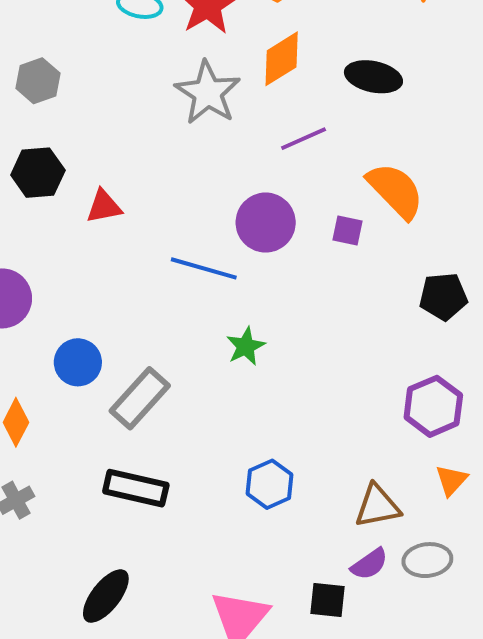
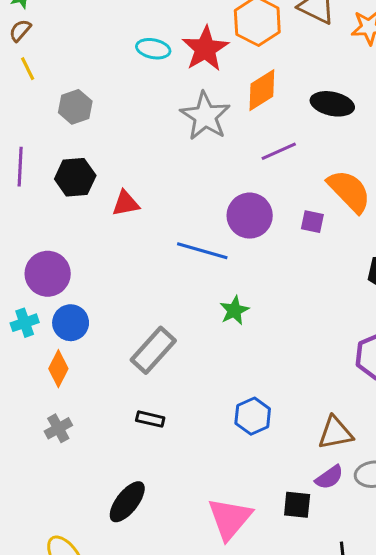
blue circle: (78, 362) -> (71, 323), moved
black rectangle: (136, 488) -> (150, 419), size x0.6

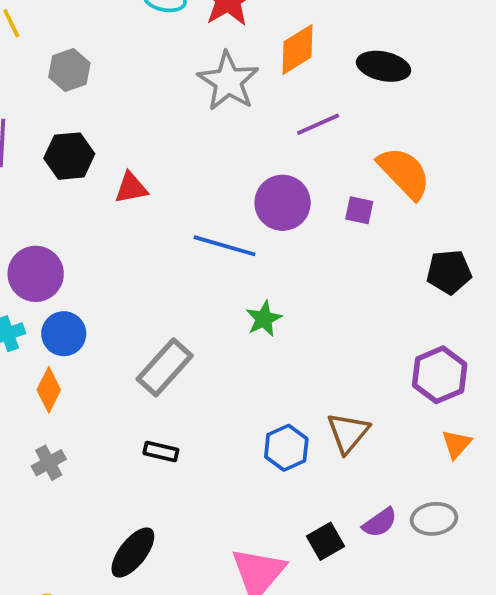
brown triangle: (335, 433) -> (348, 433), moved, turned -39
black square: (297, 505) -> (326, 541), moved, turned -36

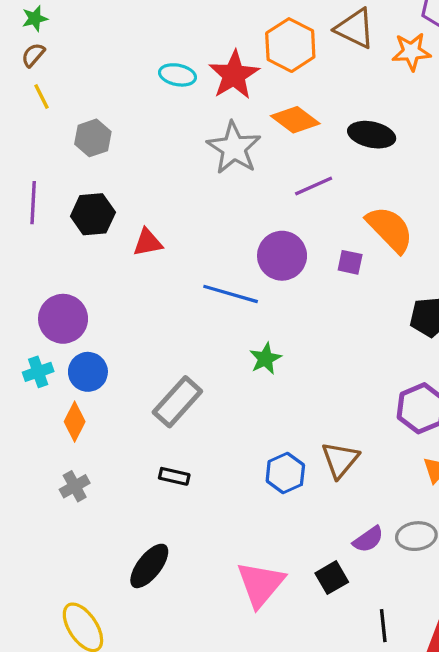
orange diamond: (297, 49) -> (295, 120), turned 69
black square: (326, 541) -> (332, 578), moved

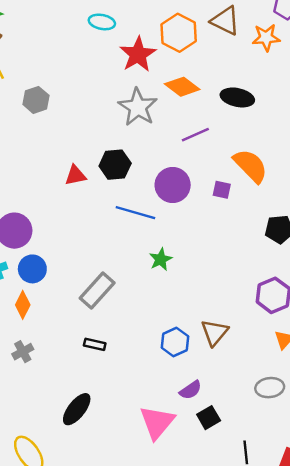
cyan ellipse: (177, 75) -> (102, 22), moved
black hexagon: (93, 214) -> (115, 165), moved
purple semicircle: (368, 539) -> (191, 390), moved

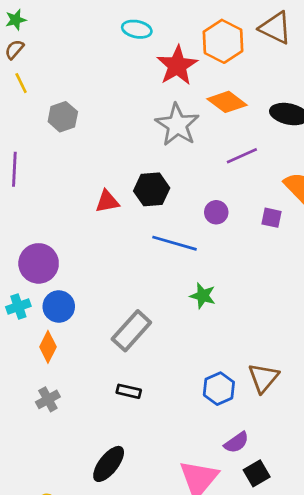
purple circle: (173, 185) -> (216, 212), size x0.6
green star: (161, 259) -> (203, 296), turned -30

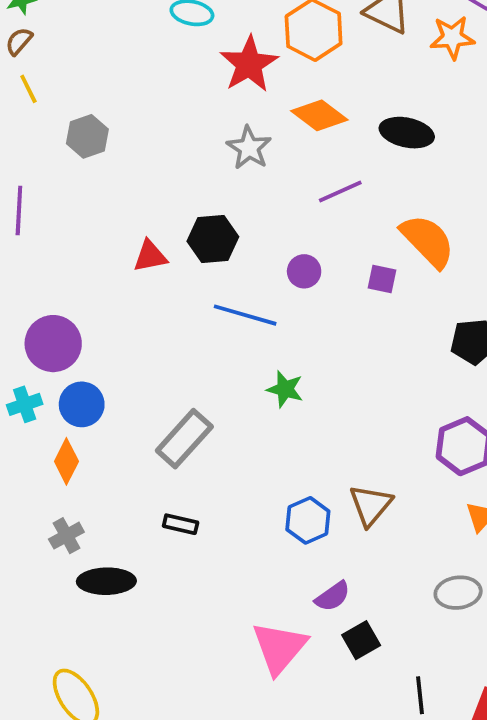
gray star: (177, 125) -> (249, 148), size x0.7
black ellipse: (109, 464) -> (106, 581), moved, turned 51

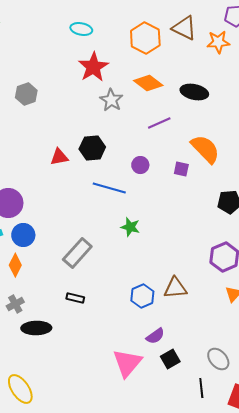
red star: (249, 64) -> (93, 67), moved
brown triangle: (371, 505) -> (175, 288), turned 45
gray ellipse: (458, 593) -> (218, 359), moved, turned 55

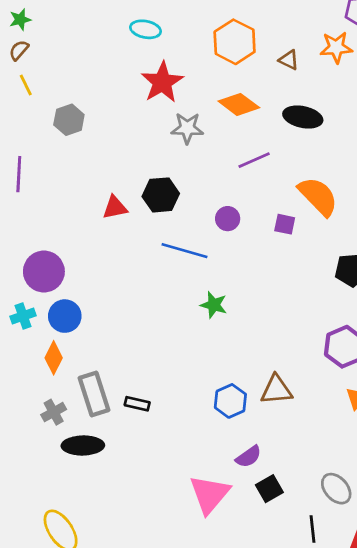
brown triangle: (184, 28) -> (289, 60), moved, size x0.6
gray star: (111, 100) -> (187, 128), turned -30
gray rectangle: (77, 253) -> (94, 394), moved, turned -60

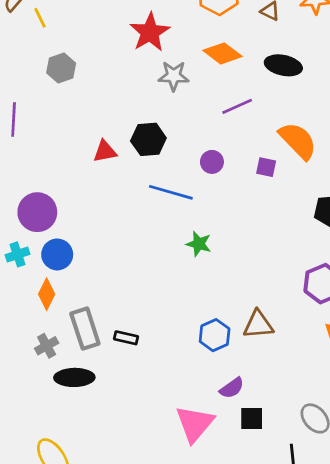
yellow line: (26, 85) -> (40, 18), moved
black square: (269, 489) -> (252, 418), turned 30

